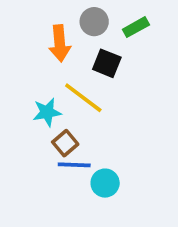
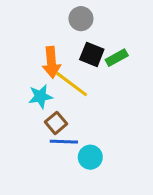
green rectangle: (136, 27) -> (117, 58), moved
orange arrow: (60, 43) -> (51, 62), moved

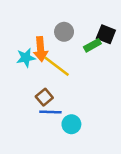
gray circle: (81, 19) -> (64, 32), moved
black square: (92, 54) -> (106, 34), moved
cyan star: (40, 96) -> (26, 58), moved

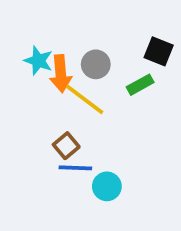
gray circle: (64, 32) -> (96, 64), moved
green rectangle: (92, 45) -> (140, 85), moved
cyan star: (26, 58) -> (38, 61), moved, turned 30

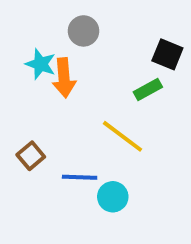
gray circle: (96, 64) -> (84, 31), moved
yellow line: (85, 99) -> (123, 136), moved
brown square: (66, 146) -> (31, 156), moved

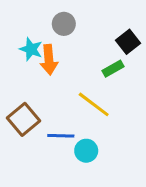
black square: (167, 54) -> (128, 42), turned 30
brown square: (31, 156) -> (24, 119), size x1.5

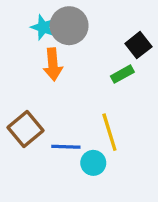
gray circle: (64, 24) -> (69, 26), size x1.5
cyan star: (31, 49) -> (43, 27), moved
yellow line: (94, 104) -> (109, 132), moved, turned 36

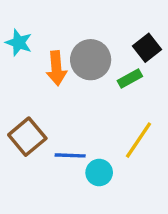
gray circle: (69, 26) -> (91, 60), moved
cyan star: (43, 27) -> (19, 43), moved
yellow line: (109, 132) -> (138, 140), moved, turned 51

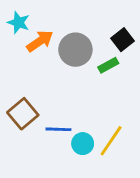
cyan star: (19, 43) -> (19, 23), moved
orange arrow: (56, 68) -> (40, 41), moved, turned -120
yellow line: (138, 140) -> (111, 141), moved

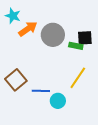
black square: (122, 40) -> (85, 38), moved, turned 35
green rectangle: (108, 65) -> (76, 46), turned 40
yellow line: (111, 141) -> (78, 78), moved

